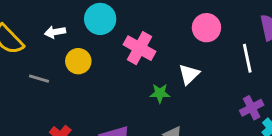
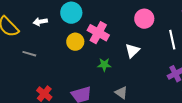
yellow circle: (78, 61) -> (75, 42), moved
green star: (160, 93) -> (104, 65), moved

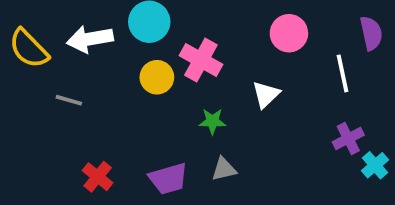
white arrow: (40, 22) -> (90, 39), size x1.6
gray triangle: (121, 93) -> (224, 169), moved, turned -48

